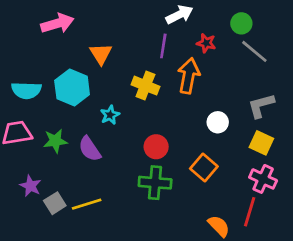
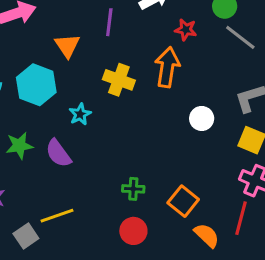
purple line: (163, 46) -> (109, 22), moved
red circle: (156, 147) -> (133, 231), moved
orange square: (204, 168) -> (183, 201), moved
green cross: (155, 183) -> (133, 189), size x0.6
gray square: (55, 203) -> (26, 236), moved

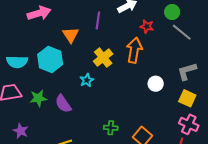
yellow cross: (119, 80) -> (103, 58), turned 30
cyan star: (80, 114) -> (87, 80), moved

